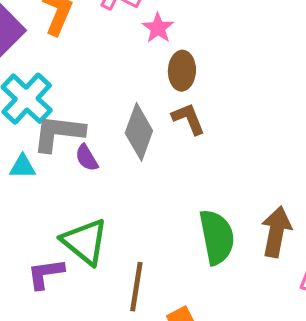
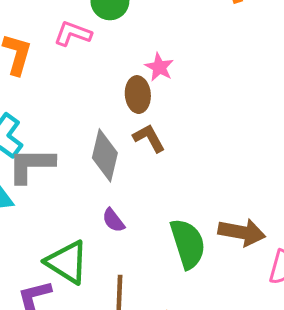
pink star: (158, 28) -> (159, 67), moved
purple semicircle: (87, 158) -> (113, 220), moved
brown arrow: (276, 232) -> (242, 232), turned 96

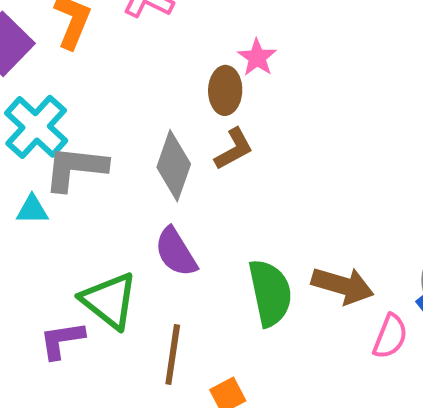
brown L-shape: (149, 138) -> (234, 149), turned 84
purple semicircle: (113, 220) -> (176, 252), size x1.5

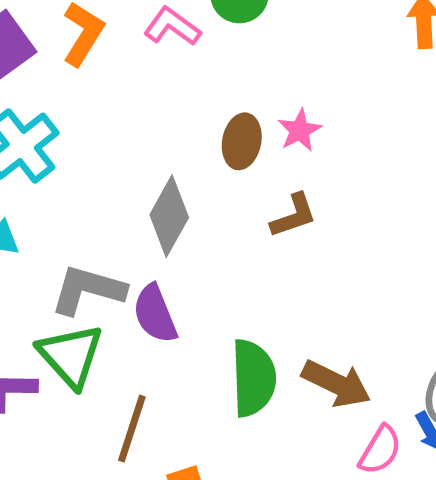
pink star: (257, 57) -> (300, 130), moved
brown L-shape: (234, 149) -> (294, 216), moved
gray L-shape: (75, 168) -> (88, 290), moved

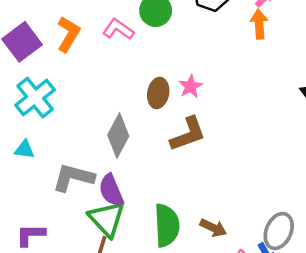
brown L-shape: (294, 216) -> (188, 134), size x1.4
green triangle: (71, 356) -> (107, 219), moved
brown arrow: (336, 384) -> (213, 228), size x0.7

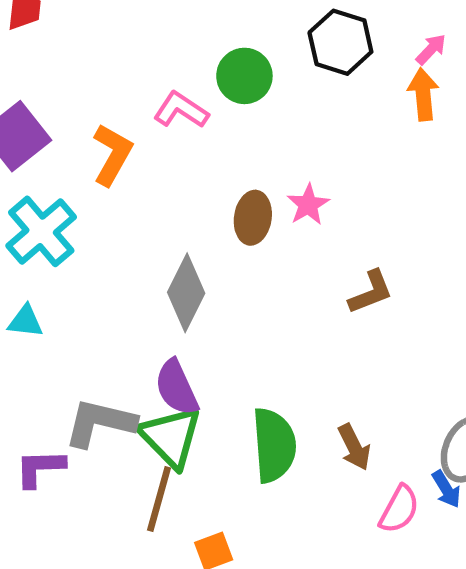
orange L-shape: (68, 34) -> (112, 155), moved
brown L-shape: (188, 134) -> (371, 292), moved, size x0.7
gray L-shape: (73, 177) -> (100, 423), moved
brown arrow: (213, 228) -> (354, 447), turned 40

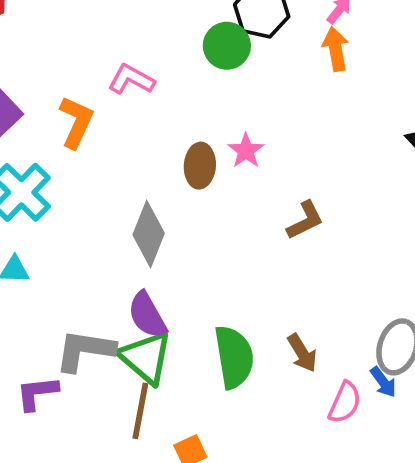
green circle: (244, 76) -> (227, 46), moved

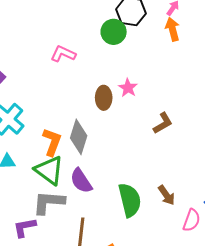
orange L-shape: (76, 122) -> (52, 142), moved
green triangle: (146, 357) -> (49, 170), moved

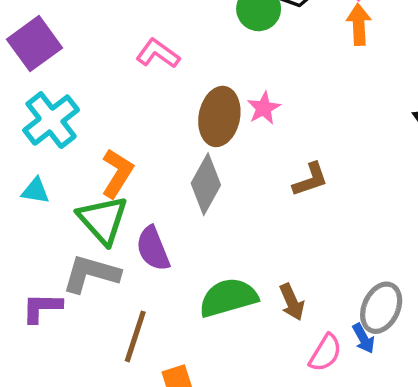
pink L-shape: (63, 54) -> (158, 54), moved
brown ellipse: (104, 98) -> (219, 116), size x1.4
gray diamond: (79, 137) -> (206, 184), moved
green semicircle: (130, 200) -> (228, 298), turned -104

